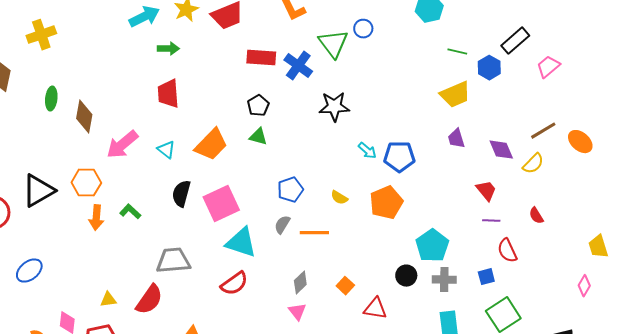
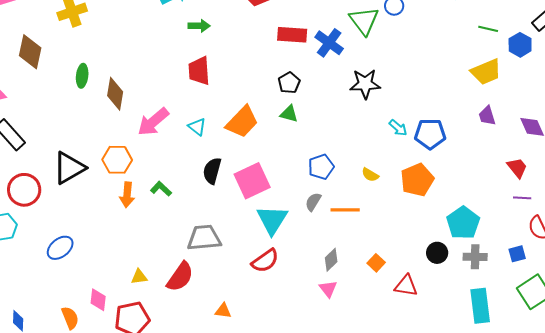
cyan triangle: (241, 243) -> (272, 220), turned 44

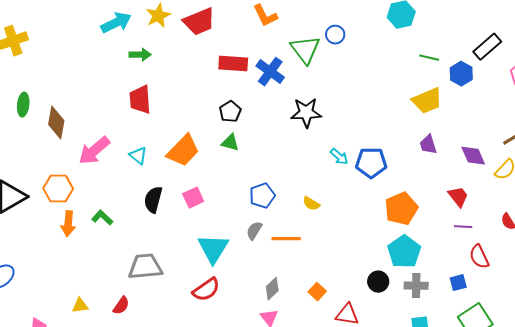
orange pentagon: (417, 180) -> (401, 209), moved
pink square: (252, 181) -> (193, 198), moved, size x0.6
red semicircle: (180, 277) -> (121, 306), size x0.6

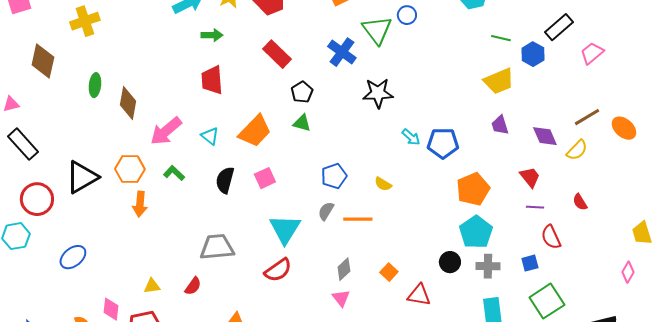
red rectangle: (233, 64) -> (277, 54), moved, turned 40
green L-shape: (102, 218) -> (174, 173), moved

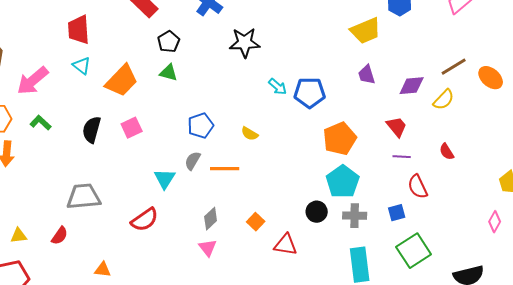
cyan triangle: (210, 136) -> (82, 66), moved
purple diamond: (545, 136) -> (412, 86), turned -72
cyan triangle: (285, 229) -> (165, 179), moved, size x0.7

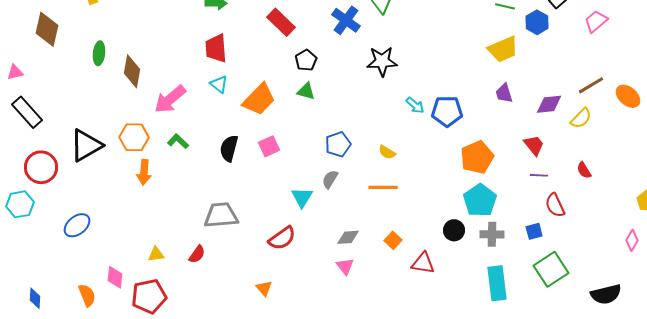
orange line: (225, 169) -> (383, 187), moved
gray diamond: (211, 219) -> (348, 237), turned 40
orange triangle: (103, 270) -> (264, 288), moved, turned 42

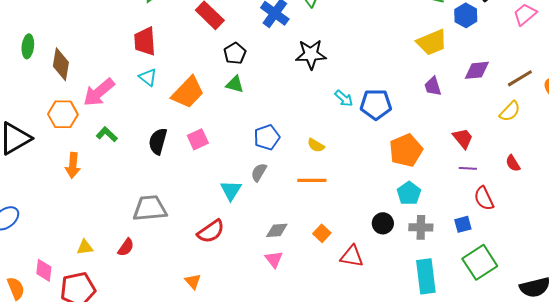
purple diamond: (549, 104) -> (477, 70), moved
orange hexagon: (134, 137) -> (63, 114), moved
cyan pentagon: (480, 200) -> (409, 193), size x0.7

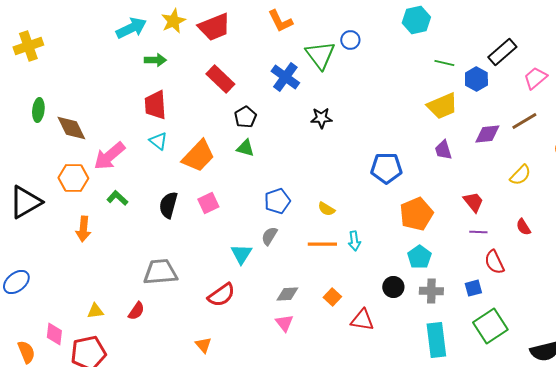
black star: (311, 54) -> (321, 118), size x0.7
brown diamond: (61, 64) -> (71, 128), turned -36
brown line: (520, 78) -> (524, 121), moved
cyan arrow: (344, 98) -> (354, 241), moved, turned 42

